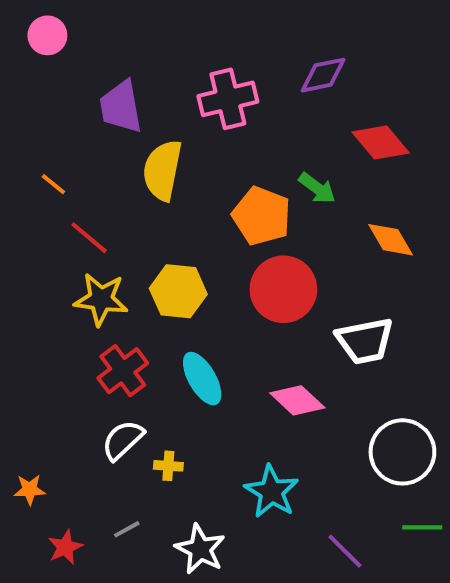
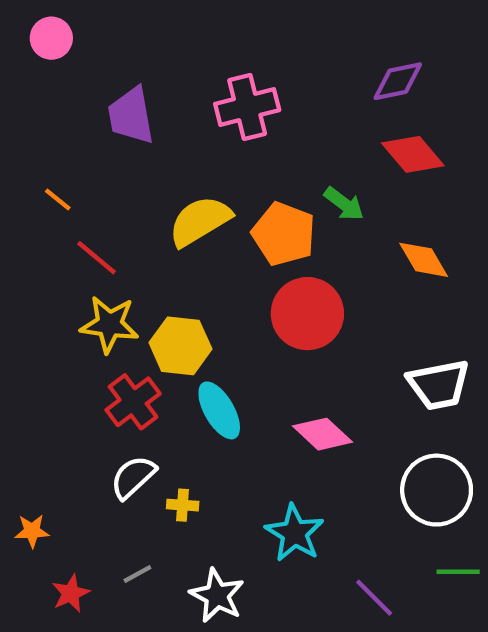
purple diamond: (323, 75) -> (398, 81), moved
yellow semicircle: (162, 170) -> (200, 221), moved, turned 48
yellow hexagon: (178, 291) -> (180, 346), moved
white trapezoid: (365, 341) -> (439, 385), moved

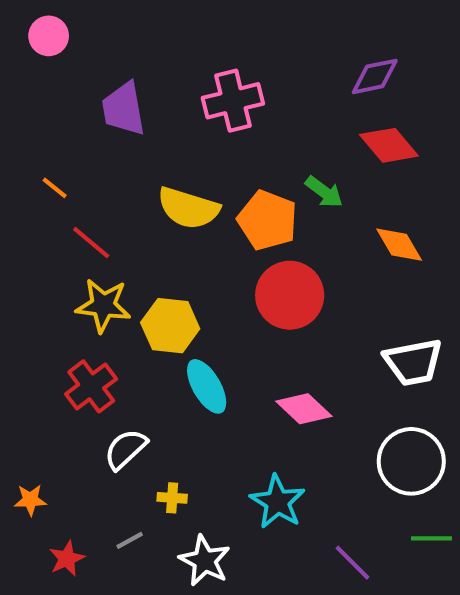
yellow semicircle: (200, 221) -> (188, 208), turned -132
red cross: (133, 402) -> (91, 386), moved
yellow cross: (183, 505) -> (172, 498), moved

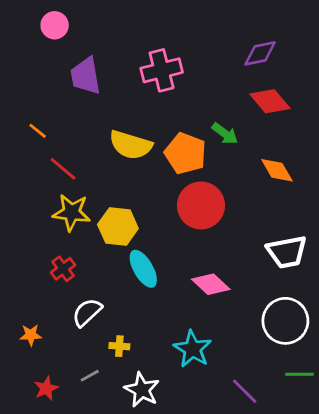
pink circle: (49, 36) -> (55, 25), moved
red cross: (91, 386) -> (63, 269), size x0.7
orange star: (30, 500) -> (31, 335), moved

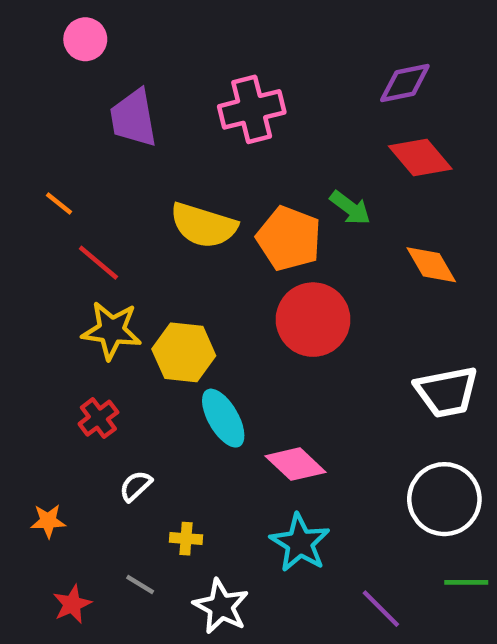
pink diamond: (211, 284) -> (295, 464), moved
white semicircle: (87, 312) -> (136, 486), size x0.7
gray line: (90, 376) -> (140, 585), turned 60

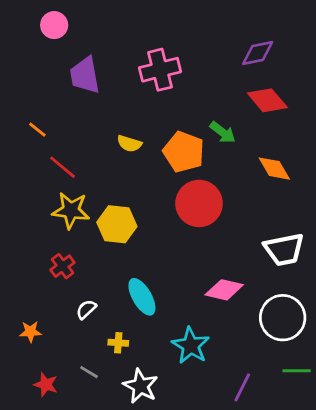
yellow semicircle: (204, 225) -> (129, 144), size x0.6
cyan ellipse: (223, 418) -> (142, 297), moved
pink diamond: (295, 464) -> (224, 290), moved, turned -30
red star: (72, 604) -> (46, 385), turned -30
purple line: (381, 609) -> (242, 387), turned 72

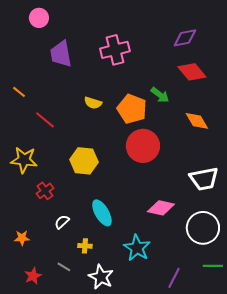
orange line: (37, 130) -> (19, 92), moved
yellow star: (71, 210) -> (24, 160), moved
red star: (46, 385) -> (33, 276), turned 30

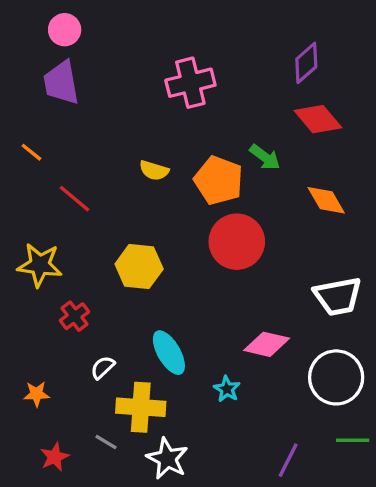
purple diamond: (185, 38) -> (306, 63), turned -30
purple trapezoid: (61, 54) -> (61, 83), moved
yellow cross: (85, 246) -> (141, 407), size x2.0
cyan star: (137, 248) -> (227, 389), moved, size x0.6

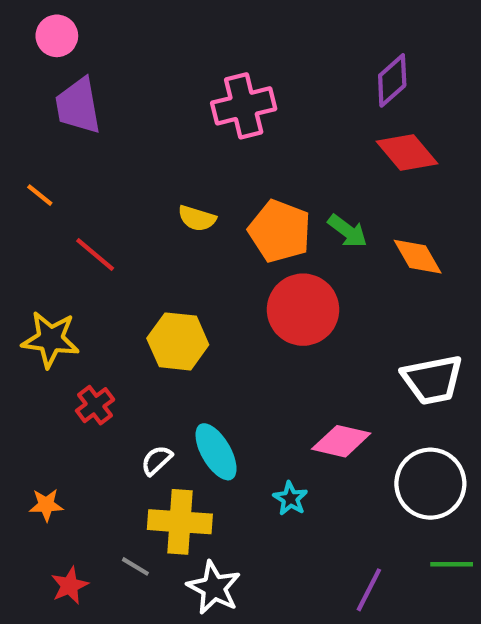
pink circle: (65, 30) -> (57, 36), moved
green arrow: (265, 157) -> (348, 231), moved
white semicircle: (103, 367) -> (157, 460), moved

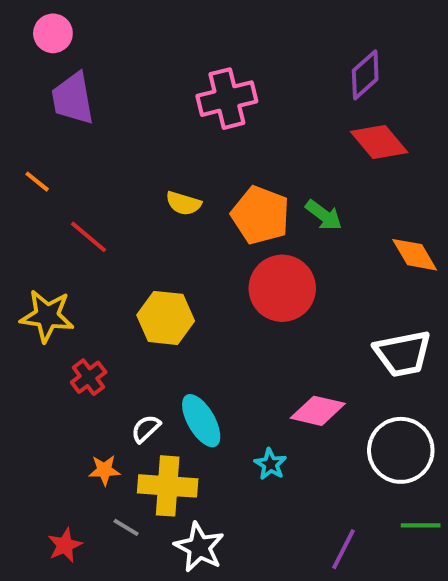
orange diamond: (418, 257) -> (415, 255), moved
orange star: (46, 505) -> (104, 470), moved

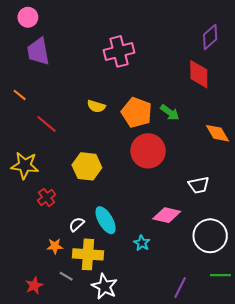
purple diamond: (365, 75) -> (210, 37), moved
red diamond: (379, 142) -> (199, 74), turned 40
white trapezoid: (403, 354) -> (199, 185), moved, size x0.7

